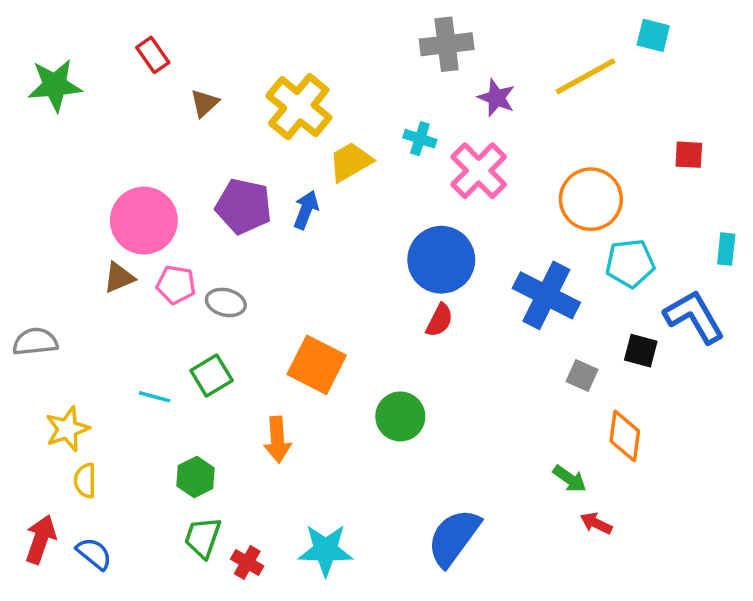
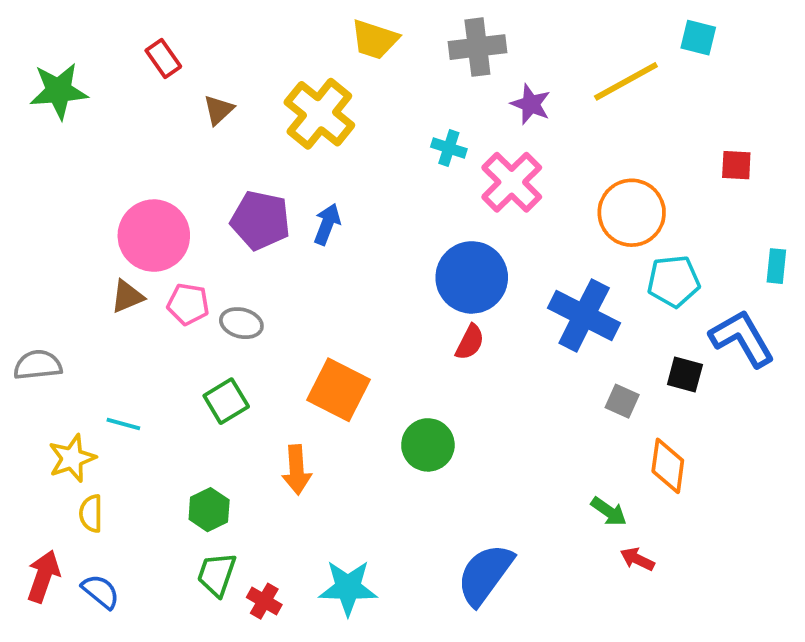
yellow trapezoid: (350, 162) -> (375, 39), moved, turned -132
cyan line: (155, 397) -> (123, 424), moved

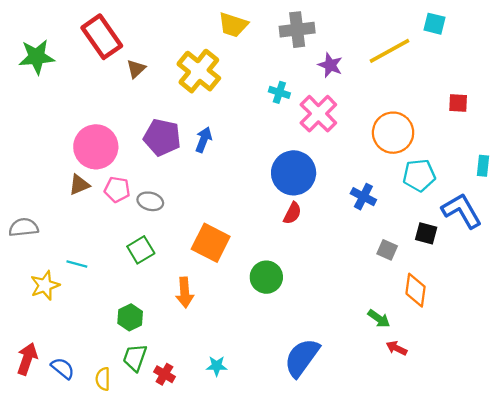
red rectangle: (163, 59) -> (102, 37), size x1.8
blue cross: (584, 315) -> (363, 197), size x0.6
yellow semicircle: (91, 513) -> (103, 379), moved
cyan star: (348, 588) -> (217, 366), size x0.6

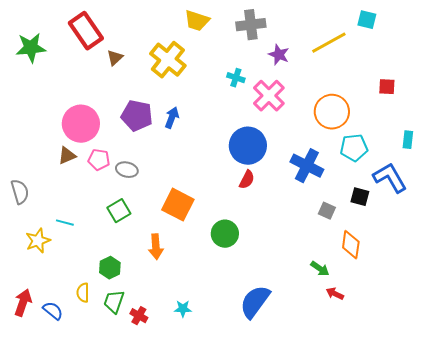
blue cross: (363, 197) -> (307, 166), size x1.5
gray semicircle: (24, 227) -> (20, 192), turned 80
yellow semicircle: (103, 379) -> (83, 293), moved

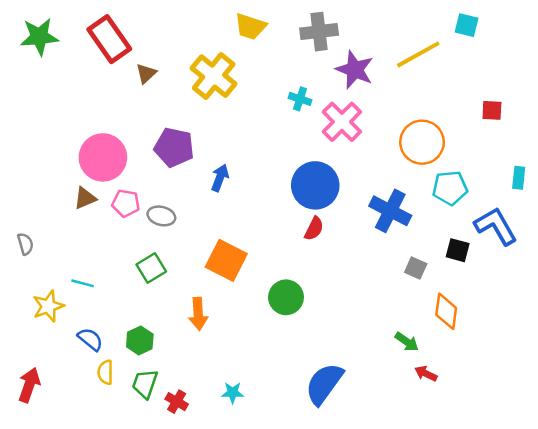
green star: (31, 48) -> (39, 37), moved
purple star: (279, 55) -> (355, 70), size x1.4
blue arrow: (172, 118) -> (220, 178), moved
gray semicircle: (20, 192) -> (25, 244), size x0.7
blue semicircle: (53, 311) -> (90, 339), moved

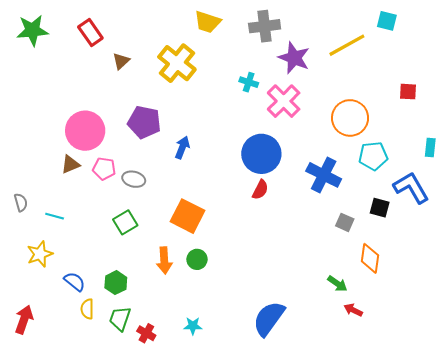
red rectangle: (109, 39) -> (90, 32), size x0.7
cyan line: (83, 283) -> (55, 216), moved
green circle: (286, 297) -> (197, 259), moved, size x0.7

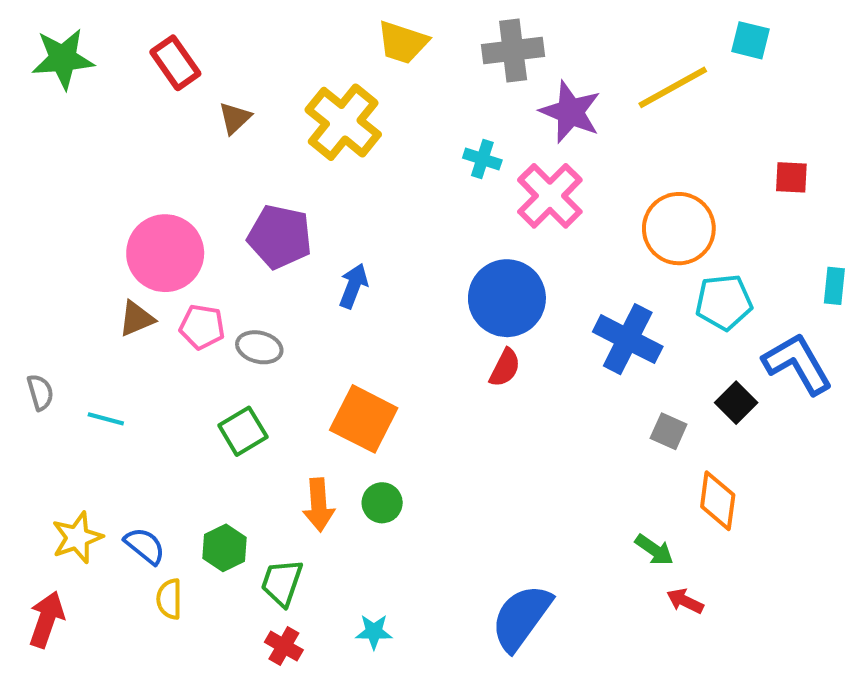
black square: (380, 208) -> (736, 403), turned 30
yellow star: (40, 254) -> (77, 538), moved
green trapezoid: (120, 318) -> (282, 583), moved

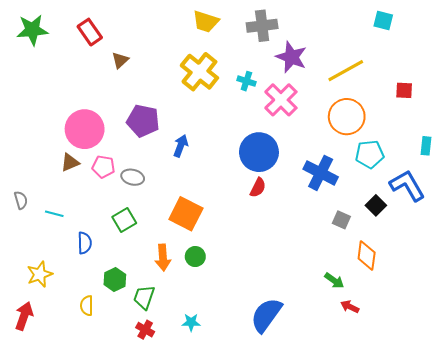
yellow line: (673, 87) -> (346, 71), moved
yellow cross: (343, 122) -> (199, 72), moved
blue semicircle: (145, 546) -> (85, 243), moved, turned 50

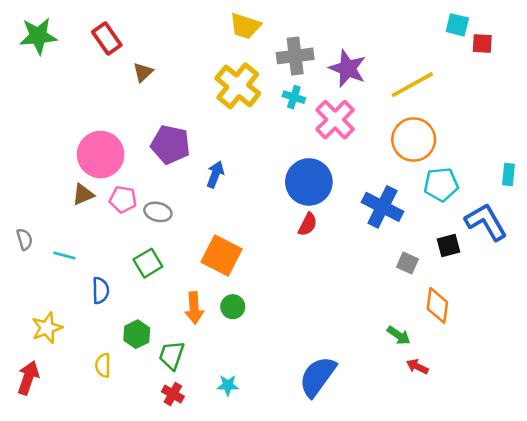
gray cross: (262, 26) -> (295, 56), moved
red square: (404, 90) -> (482, 43), moved
black square: (376, 205) -> (449, 246), turned 30

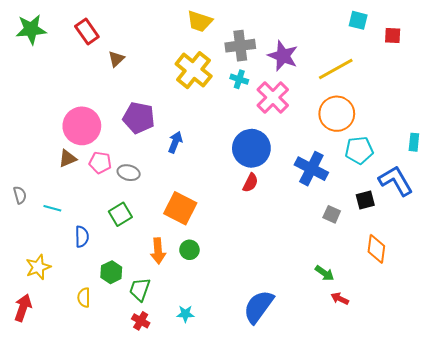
cyan square: (457, 25) -> (358, 20), moved
orange diamond: (437, 305) -> (376, 249), moved

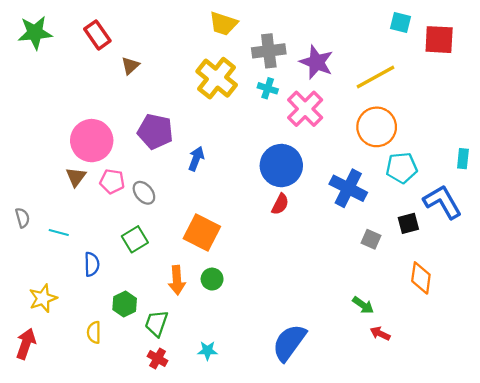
red square: (393, 36) -> (439, 40), size x1.6
brown triangle: (68, 158) -> (76, 177), turned -30
gray ellipse: (129, 173) -> (144, 193), turned 35

